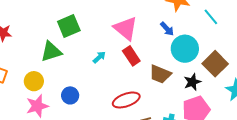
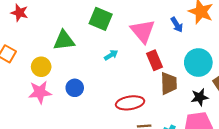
green square: (69, 26) -> (101, 19), moved, turned 35
blue arrow: (167, 29) -> (177, 25), moved
red rectangle: (131, 56) -> (155, 60), moved
brown trapezoid: (160, 74) -> (169, 83), turned -125

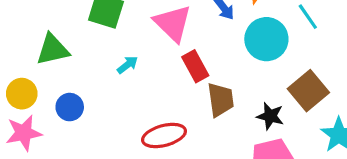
cyan circle: (198, 63) -> (266, 39), moved
blue circle: (75, 88) -> (70, 107), moved
black star: (200, 97) -> (270, 116), turned 30

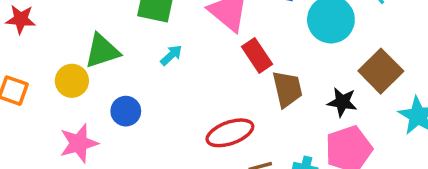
cyan arrow: (127, 65) -> (171, 55), moved
yellow circle: (22, 94) -> (72, 81), moved

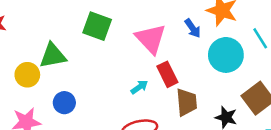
cyan arrow: (171, 55) -> (139, 87), moved

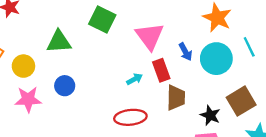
blue arrow: (193, 28) -> (185, 52), moved
yellow circle: (27, 75) -> (23, 66), moved

